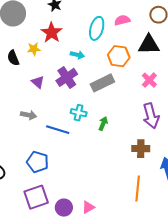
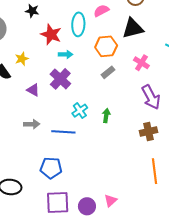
red star: (51, 33) -> (51, 34), moved
gray rectangle: (102, 83) -> (108, 72), moved, size x0.6
cyan cross: (79, 113) -> (80, 111), turned -35
purple square: (36, 197) -> (58, 202), turned 30

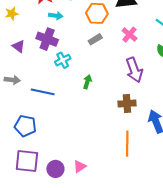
purple cross: (60, 79) -> (47, 39), turned -30
cyan cross: (80, 111) -> (63, 60), moved

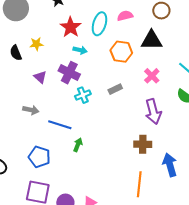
gray rectangle: (95, 39) -> (115, 89), moved
green arrow: (87, 82) -> (78, 145), moved

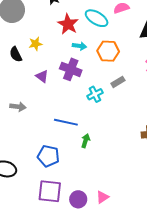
cyan ellipse: (99, 24) -> (97, 18), turned -70
orange hexagon: (121, 52) -> (108, 51), moved
cyan cross: (83, 95) -> (95, 94), moved
gray arrow: (31, 110) -> (18, 107), moved

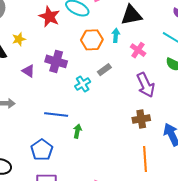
cyan arrow: (79, 46) -> (116, 35), moved, turned -88
blue pentagon: (48, 156) -> (42, 150), turned 30

